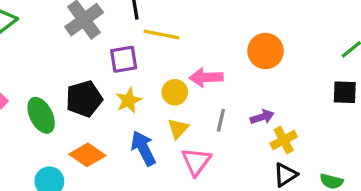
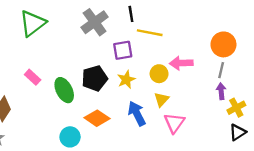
purple arrow: (262, 117) -> (221, 91), turned -77
gray line: (221, 120) -> (221, 70), moved

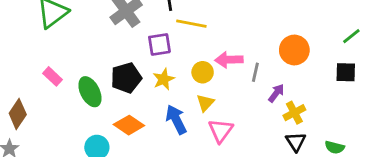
orange circle: (223, 44) -> (294, 50), moved
gray line: (221, 70) -> (255, 72), moved
purple arrow: (221, 91) -> (276, 93), turned 42
black triangle: (238, 132) -> (296, 142), turned -30

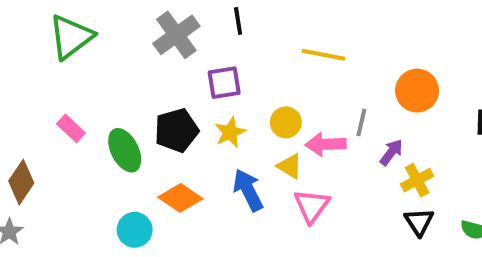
yellow line: (191, 24) -> (324, 55), moved
pink arrow: (229, 60) -> (326, 144), moved
yellow triangle: (205, 103) -> (290, 166), turned -42

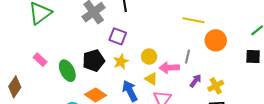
yellow line: (324, 55) -> (194, 20), moved
purple square: (224, 83) -> (118, 36), turned 30
purple arrow: (391, 152) -> (196, 81), moved

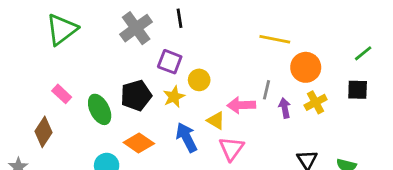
yellow circle: (149, 57) -> (199, 80), moved
purple arrow: (196, 81) -> (285, 108), moved, turned -48
yellow cross: (216, 86) -> (316, 102), moved
brown diamond: (15, 87) -> (43, 132), moved

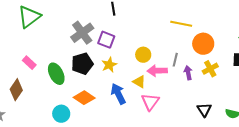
gray cross: (136, 28) -> (82, 33), moved
yellow circle: (199, 80) -> (143, 55), moved

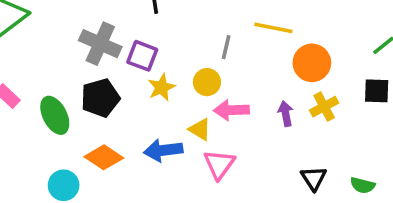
gray cross: (82, 33) -> (100, 44), turned -30
gray line: (175, 60) -> (226, 47), moved
yellow star: (109, 65) -> (161, 87), moved
blue arrow: (118, 94) -> (163, 150), turned -70

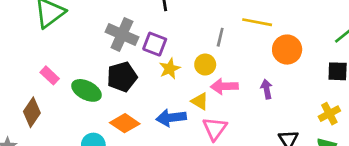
yellow cross: (324, 107) -> (329, 114), moved
green ellipse: (55, 115) -> (86, 90), turned -36

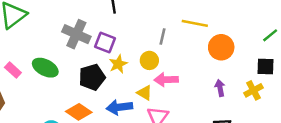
black pentagon: (122, 77) -> (92, 77), moved
purple arrow: (267, 89) -> (220, 88), moved
green ellipse: (86, 90) -> (45, 68), moved
yellow cross: (329, 114) -> (253, 90), moved

